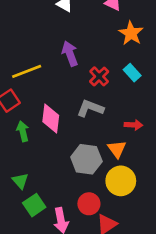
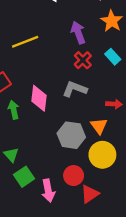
purple arrow: (70, 54) -> (78, 33), moved
yellow line: (27, 71) -> (25, 42), moved

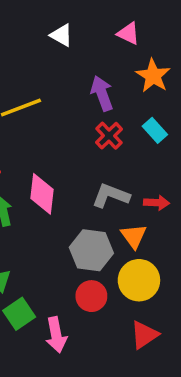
gray L-shape: (75, 89) -> (111, 196), moved
red circle: (74, 176) -> (91, 296), moved
red triangle: (90, 194) -> (144, 335), moved

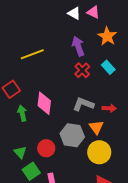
white triangle: (61, 35) -> (74, 13), moved
red circle: (91, 296) -> (46, 148), moved

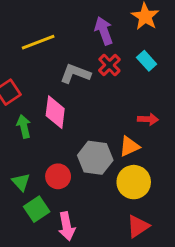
gray L-shape: (83, 104) -> (75, 74), moved
orange triangle: (96, 127) -> (129, 146), turned 42

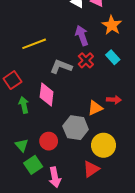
orange triangle: (129, 146) -> (95, 108), moved
red triangle: (138, 226) -> (91, 169), moved

